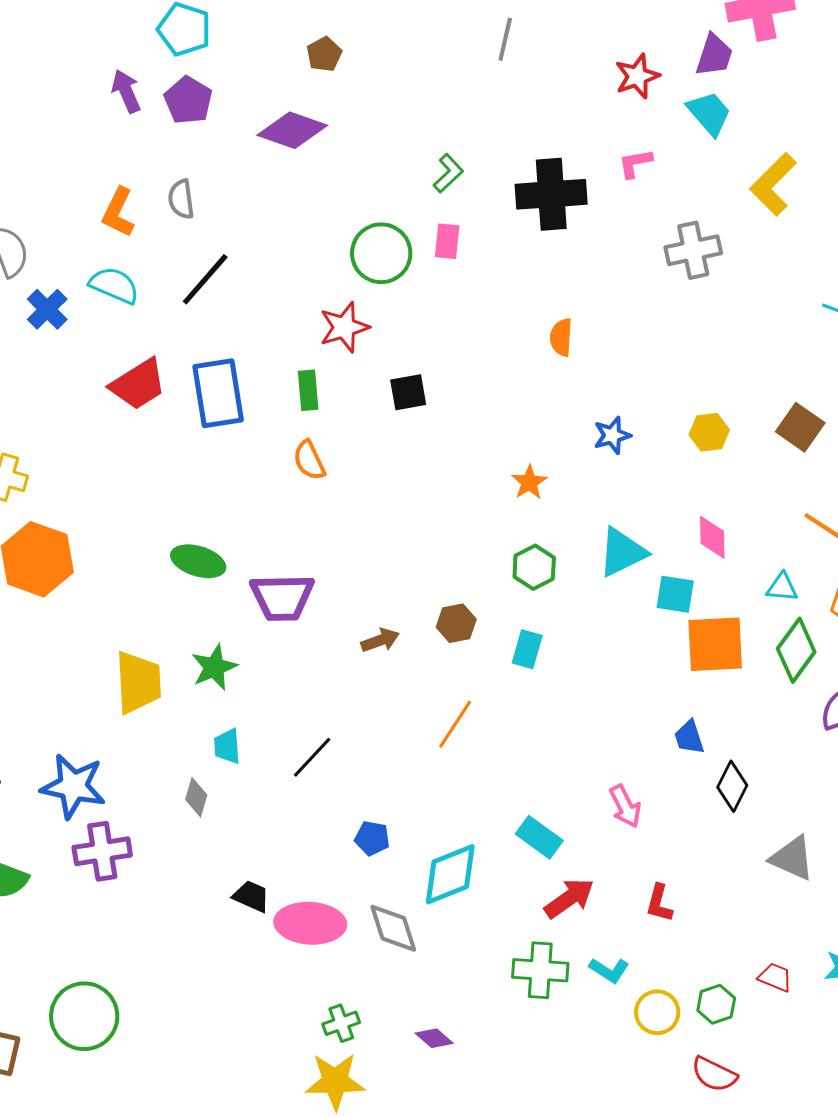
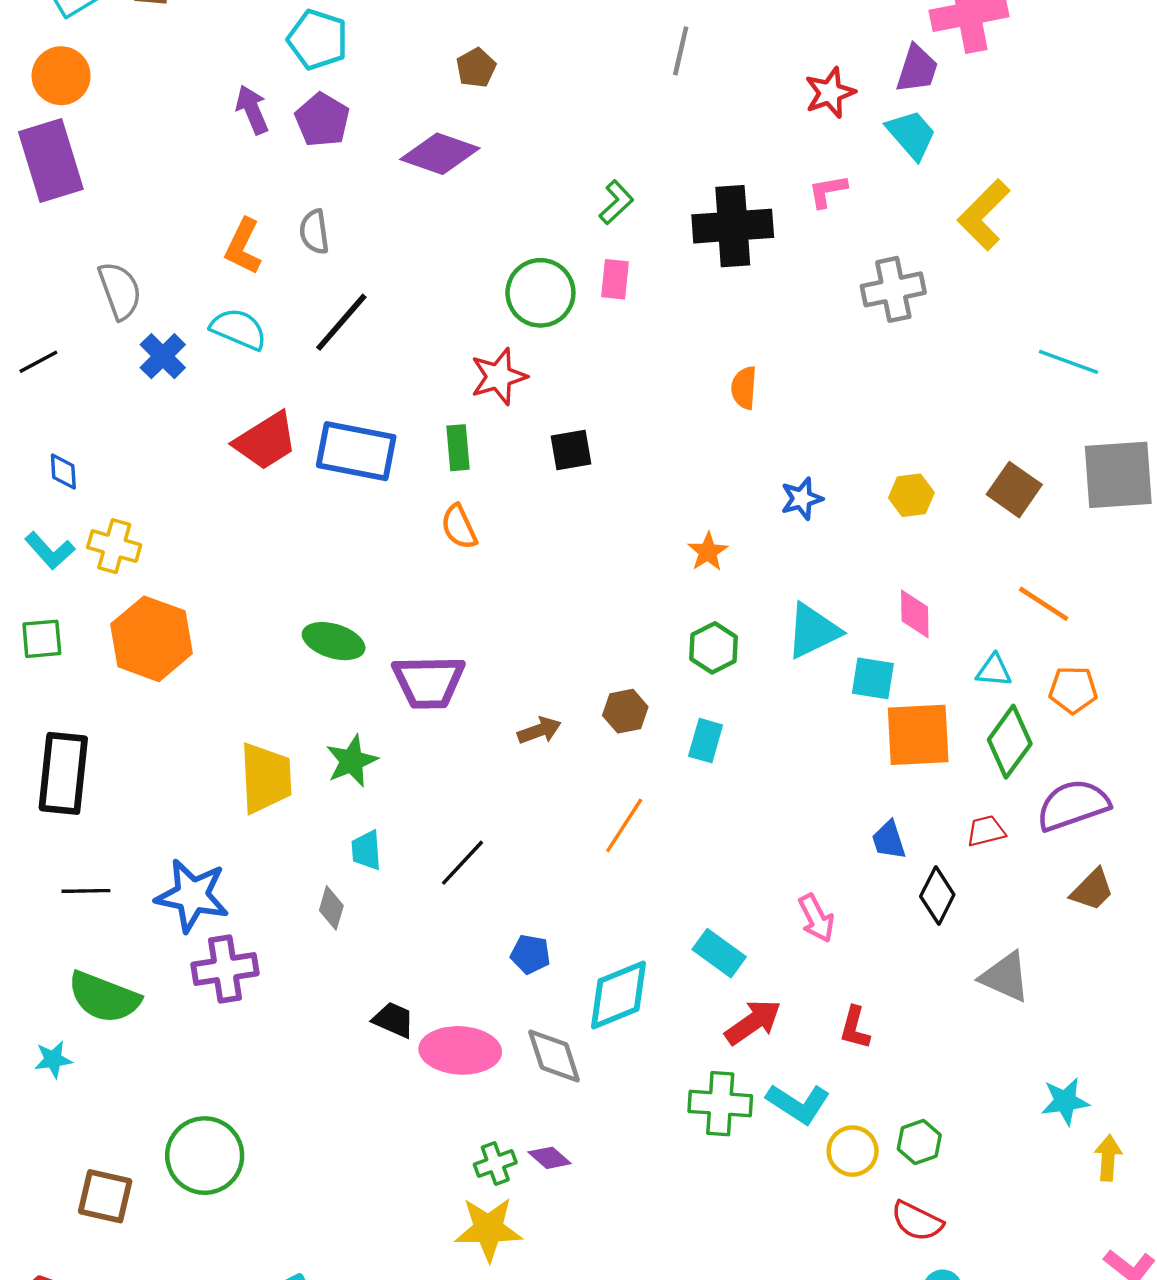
blue rectangle: (218, 393) -> (356, 451), turned -70
cyan L-shape: (609, 970) -> (798, 1104), size x1.4
red trapezoid: (775, 977) -> (986, 831), moved, turned -36
purple diamond: (434, 1038) -> (550, 1158), moved

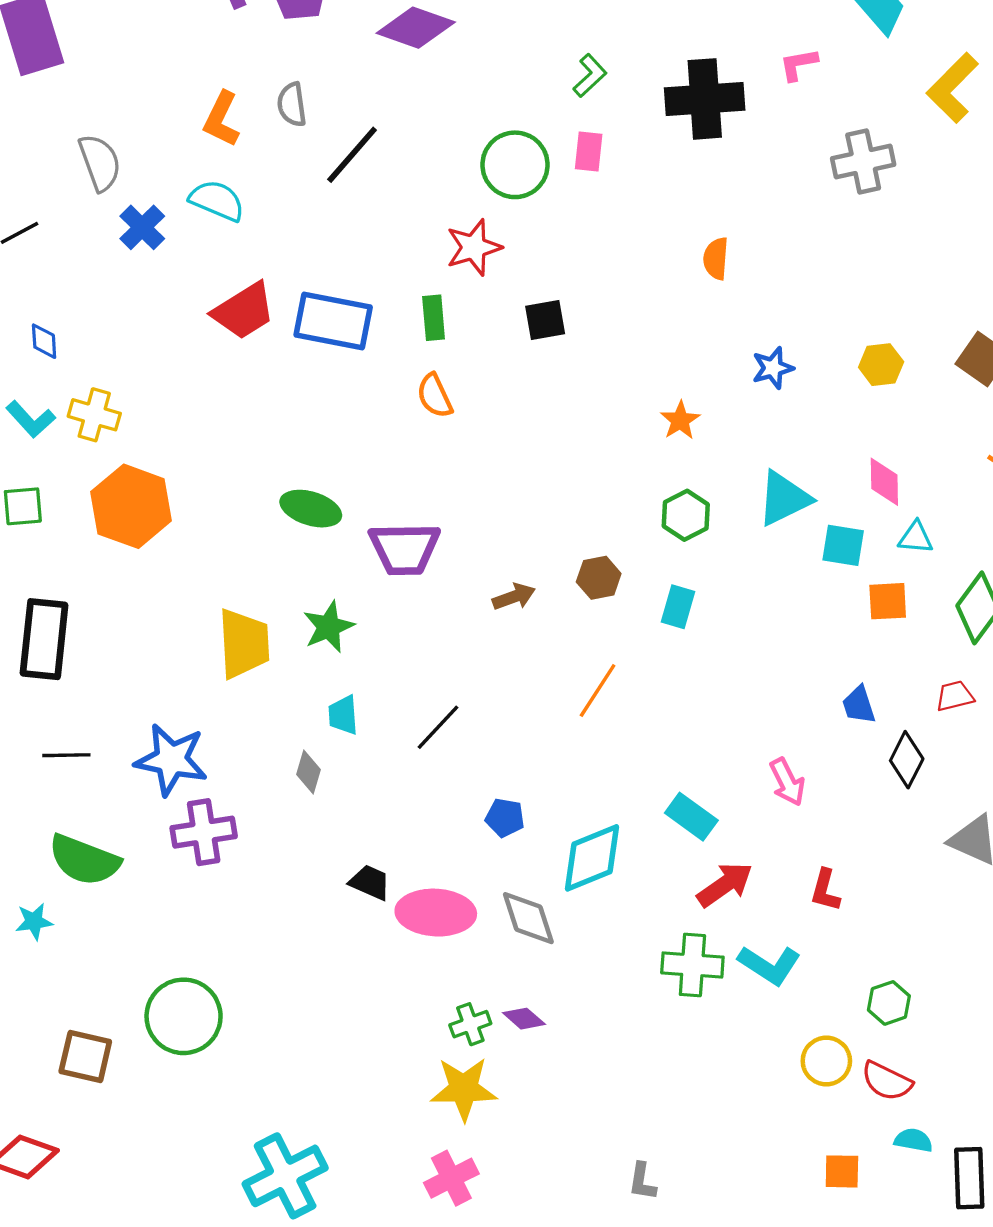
black line: (341, 322) -> (352, 155), moved
cyan triangle: (994, 670) -> (916, 538), moved
orange square: (918, 735) -> (888, 601), size x0.6
yellow circle: (853, 1151) -> (826, 1061), moved

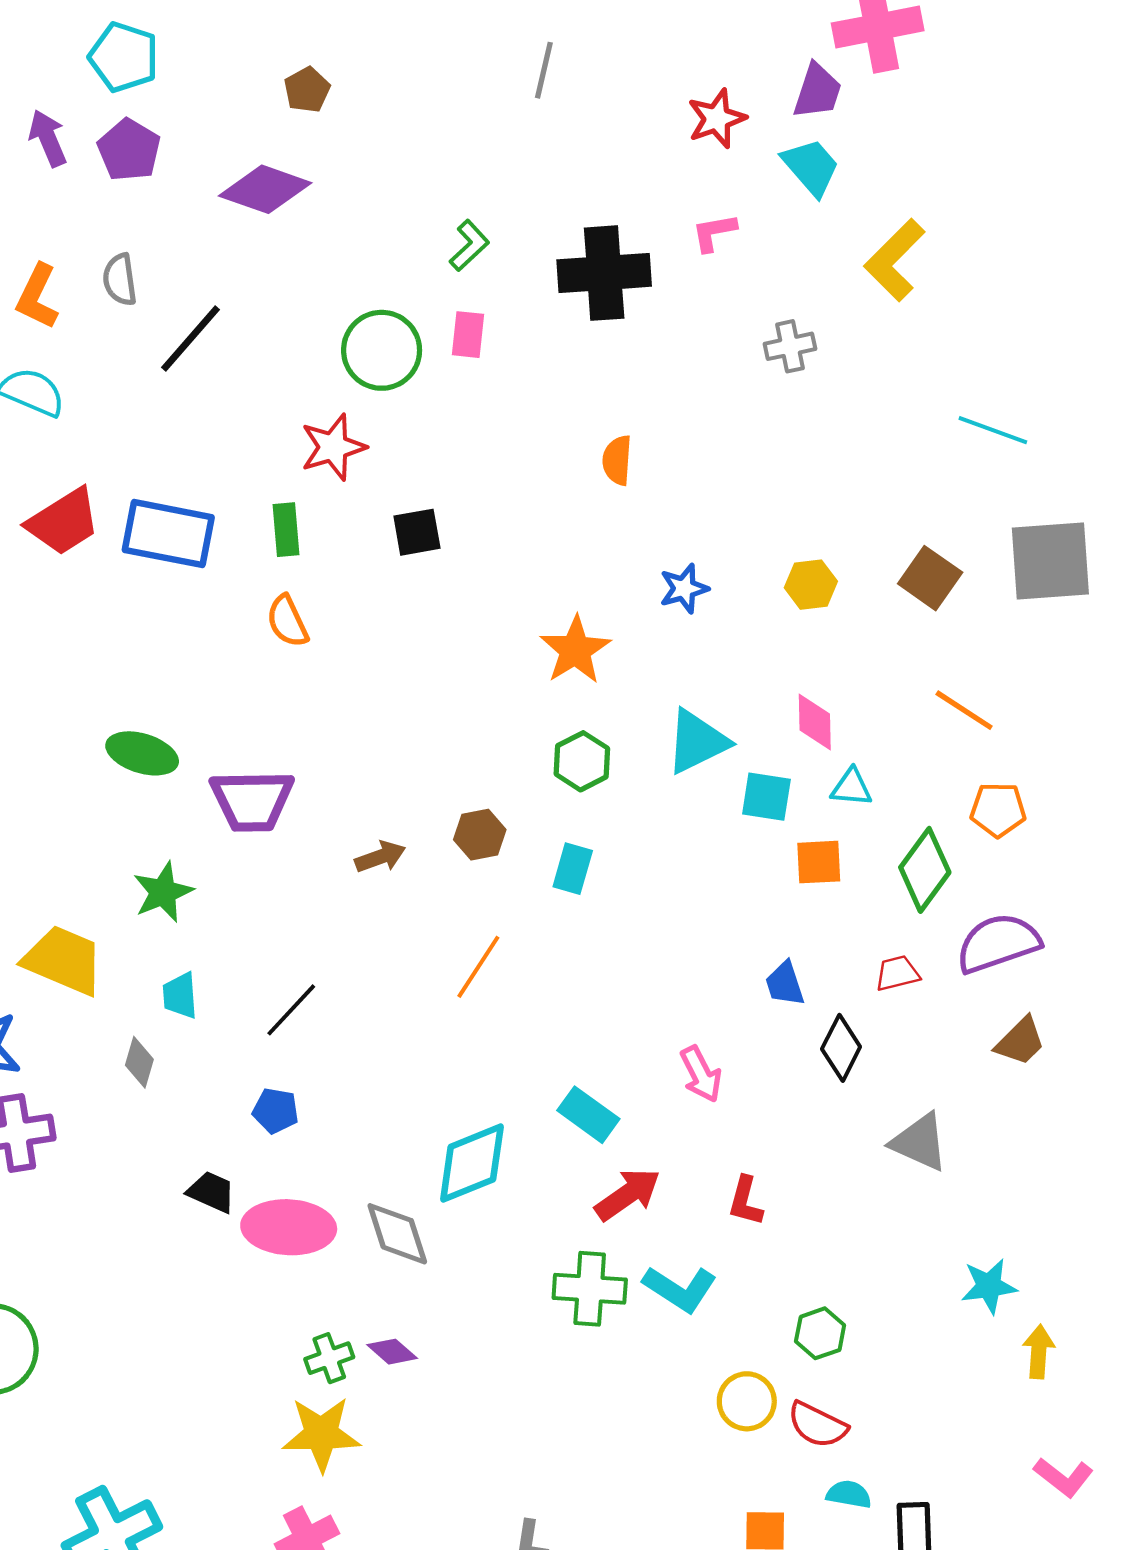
gray cross: (863, 161) -> (790, 346), size x0.7
orange star: (680, 420) -> (575, 650), size x1.5
yellow trapezoid: (244, 644) -> (64, 960), moved, turned -64
blue pentagon: (505, 818) -> (276, 1111), moved

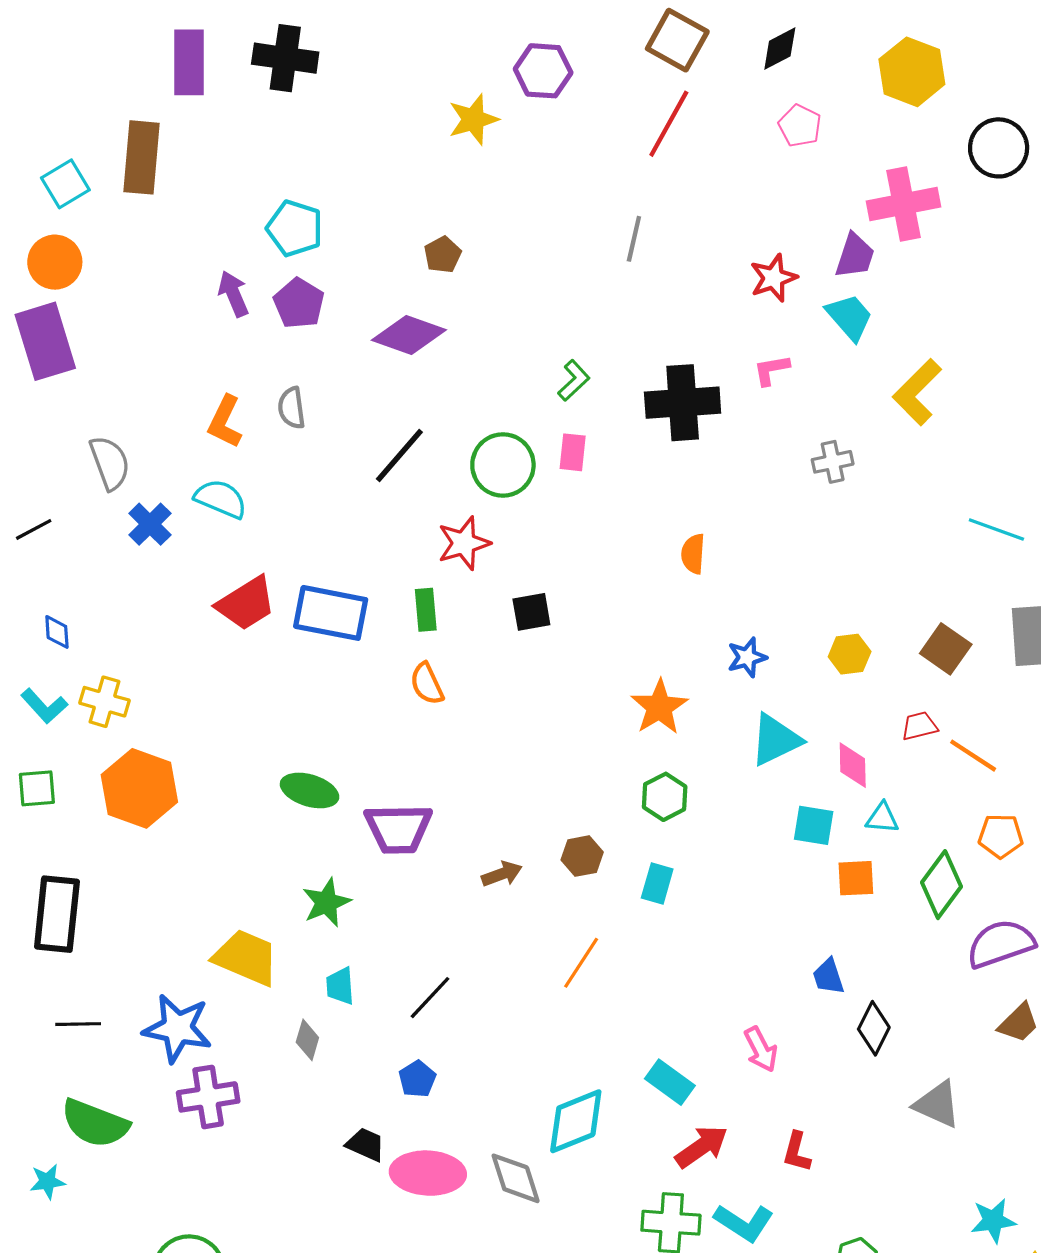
black line: (190, 338) -> (399, 455), moved
cyan triangle: (697, 742) -> (776, 740), moved
red trapezoid: (897, 973) -> (919, 726), moved
blue pentagon: (276, 1111) -> (417, 1079), turned 30

